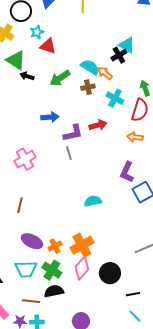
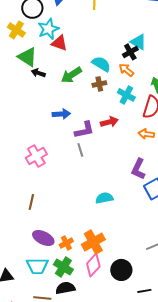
cyan star: (37, 32) -> (48, 29), size x1.5
orange arrow: (105, 73) -> (126, 70), moved

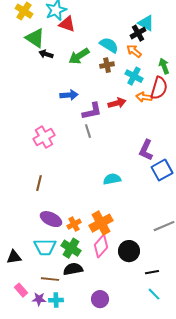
orange arrow: (146, 134) -> (144, 97), moved

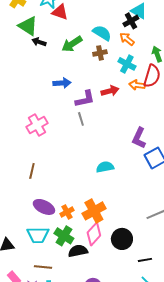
black semicircle: (73, 269) -> (78, 251), moved

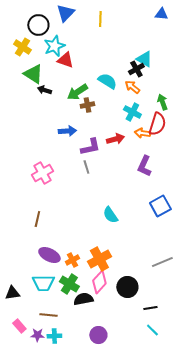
brown cross: (100, 53) -> (87, 105), moved
purple L-shape: (139, 138) -> (144, 166), moved
cyan semicircle: (105, 167) -> (110, 215), turned -114

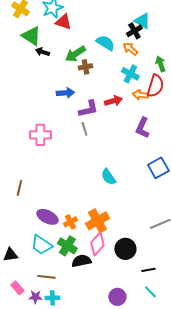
pink cross: (42, 173) -> (40, 135), turned 30
brown line: (37, 219) -> (19, 188), moved
cyan trapezoid: (43, 283) -> (41, 245), turned 35
purple circle: (98, 335) -> (117, 297), moved

